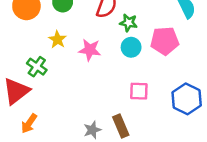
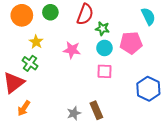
yellow star: (57, 40) -> (36, 42), moved
pink square: (139, 91) -> (104, 71), moved

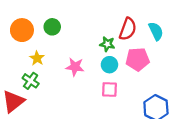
red semicircle: (85, 14) -> (128, 29), moved

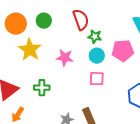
red semicircle: (128, 29) -> (81, 20), moved, turned -40
yellow star: (37, 58) -> (30, 50), size x1.6
green cross: (31, 81) -> (42, 88), moved, turned -35

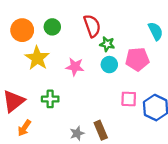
pink square: (97, 79) -> (129, 99), moved

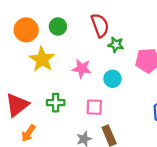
cyan circle: (109, 65) -> (112, 79), moved
pink square: (129, 99) -> (94, 107), moved

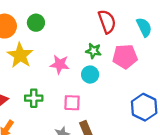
red semicircle: (100, 25) -> (107, 22), moved
green star: (116, 45) -> (93, 51), moved

